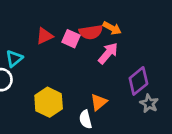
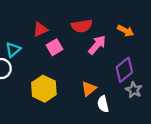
orange arrow: (112, 28) -> (126, 31), moved
pink square: (71, 39) -> (54, 47), moved, turned 35
white semicircle: (86, 119) -> (103, 104), moved

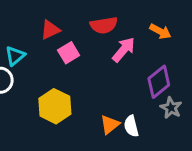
orange triangle: (89, 89) -> (110, 125), moved

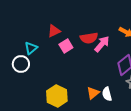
red semicircle: (104, 25) -> (89, 38), moved
yellow hexagon: (55, 106) -> (57, 96), moved

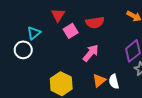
red triangle: (54, 31) -> (58, 15), turned -32
pink arrow: (102, 44) -> (91, 53), moved

